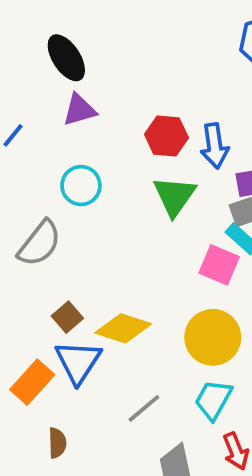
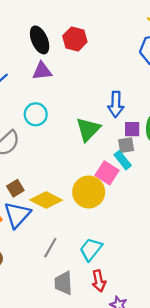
red hexagon: (166, 136) -> (75, 39), moved
yellow circle: (213, 337) -> (89, 192), moved
gray line: (144, 408) -> (50, 248), turned -30

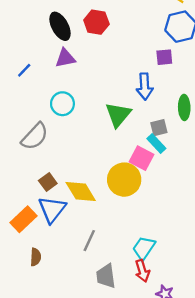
purple square: (132, 129) -> (164, 57), moved
yellow diamond: (46, 200) -> (81, 192), turned 36
cyan trapezoid: (91, 249) -> (144, 248), moved

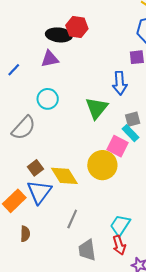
black ellipse: (60, 26) -> (59, 35), moved, turned -55

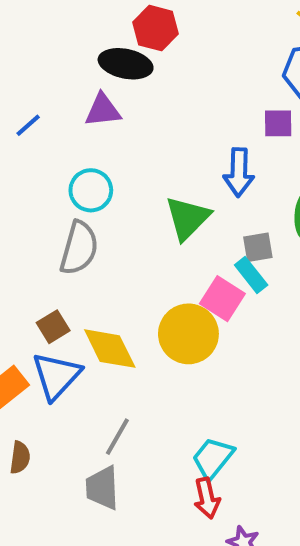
red hexagon: (77, 27) -> (155, 28), moved
gray semicircle: (24, 128) -> (79, 248), moved, turned -32
gray trapezoid: (87, 250) -> (102, 488), moved

